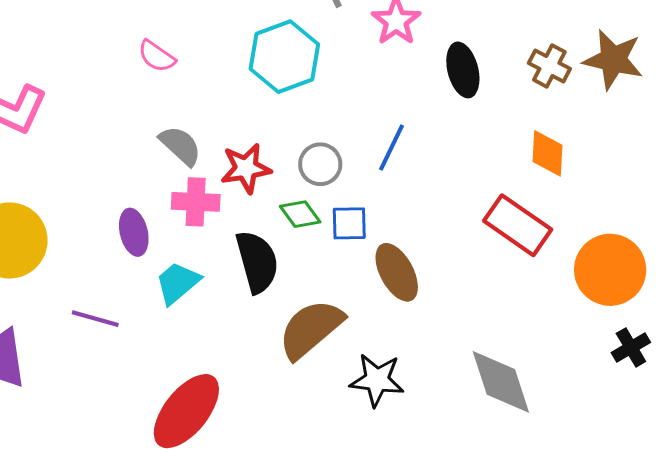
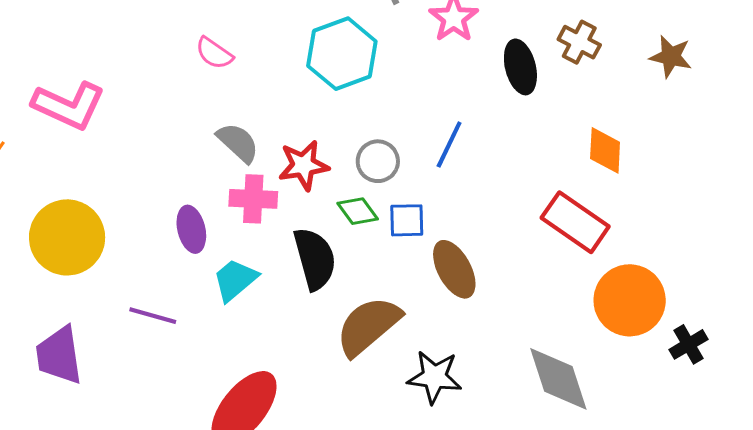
brown star: (613, 60) -> (671, 57), size x0.7
brown cross: (549, 66) -> (579, 42), moved
orange circle: (610, 270) -> (630, 300), moved

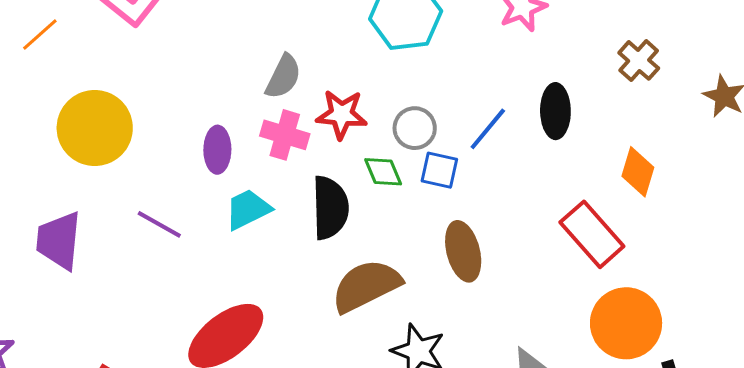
black ellipse: (520, 67) -> (555, 111), moved
gray semicircle: (238, 143) -> (283, 77), turned 60
blue square: (407, 220) -> (439, 170), moved

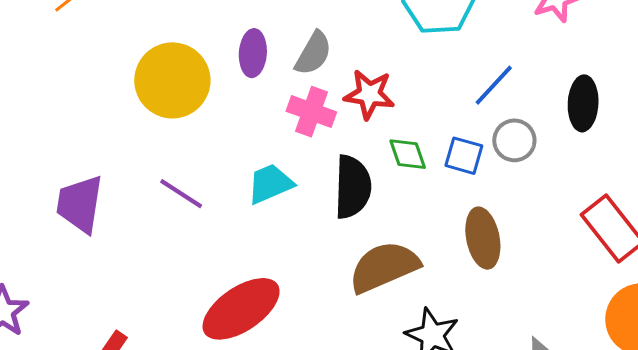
yellow circle: (95, 128) -> (172, 80), moved
gray circle: (415, 128) -> (514, 140), moved
blue line: (488, 129) -> (494, 85), moved
purple ellipse: (217, 150) -> (253, 53), moved

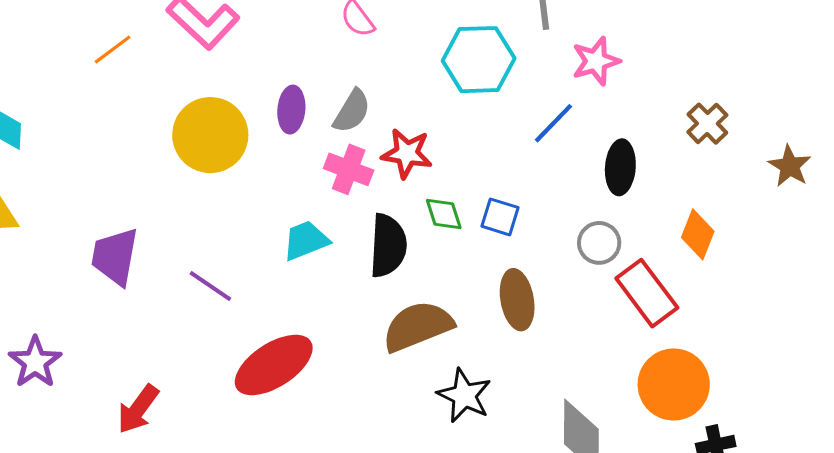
blue line: (494, 85) -> (553, 123), moved
gray circle: (514, 140) -> (599, 243), moved
purple line: (181, 194) -> (210, 286), moved

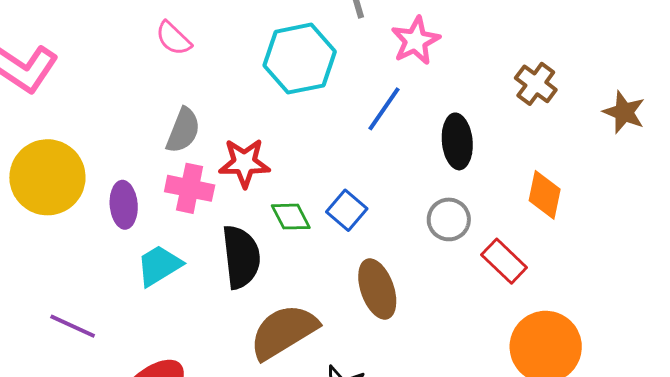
purple ellipse: (291, 110) -> (124, 205), moved
blue square: (500, 217) -> (347, 210), turned 33
red rectangle: (647, 293) -> (504, 261), size x0.7

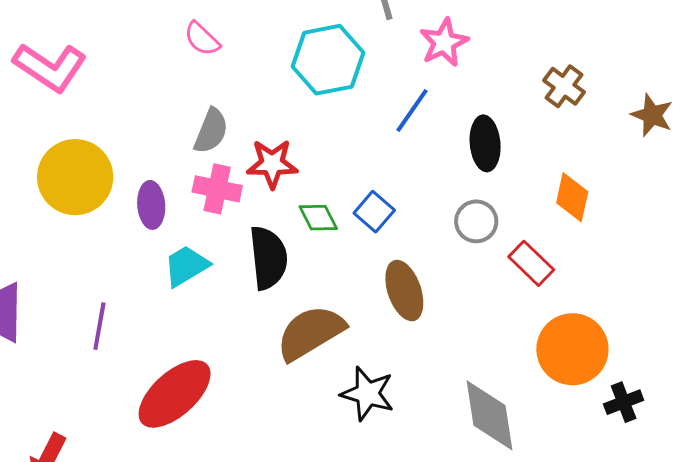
purple line: (73, 326) -> (99, 326), turned 75

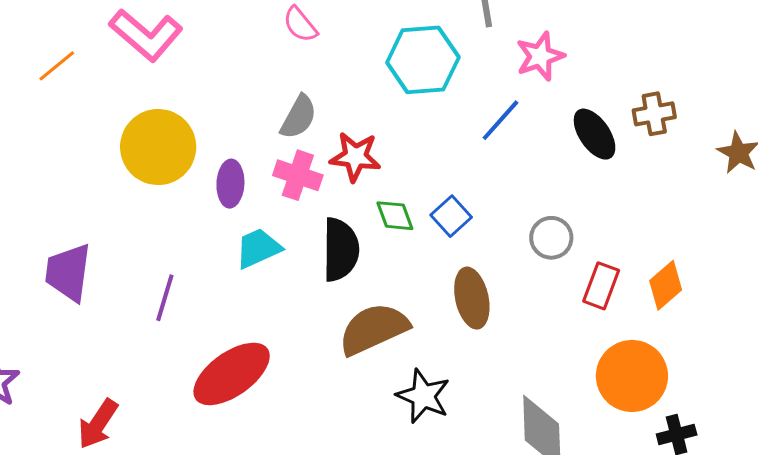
brown cross: (564, 86) -> (654, 114), turned 36
black ellipse: (485, 143) -> (595, 134), moved, turned -36
orange diamond: (572, 197) -> (666, 285), moved, turned 30
red rectangle: (531, 263) -> (601, 286), turned 60

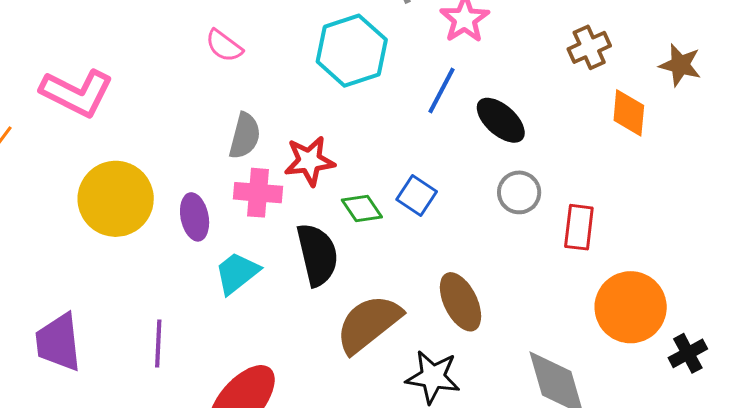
black ellipse: (595, 134) -> (501, 120), moved
orange diamond: (666, 285) -> (629, 113), moved, turned -30
brown ellipse: (472, 298) -> (460, 302), moved

